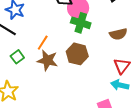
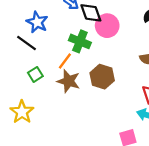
green cross: (81, 23) -> (80, 41), moved

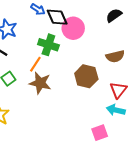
brown hexagon: (102, 77) -> (86, 76), moved

